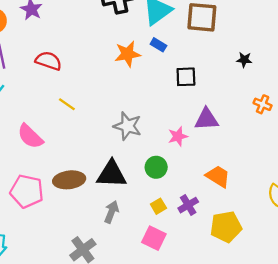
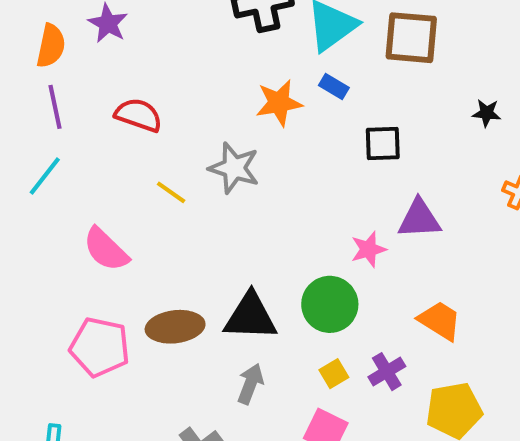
gray star: (128, 126) -> (234, 168), moved
green circle: (156, 167) -> (330, 304), size x1.4

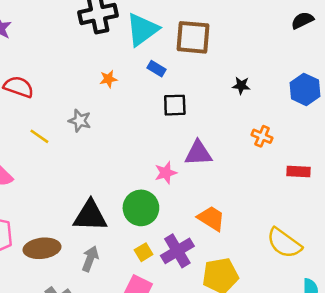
blue rectangle: (334, 87) -> (157, 69), moved
orange star: (279, 103) -> (108, 79), size x0.6
gray star: (234, 168) -> (80, 121), size x0.7
brown ellipse: (175, 327) -> (42, 248), moved
purple cross: (387, 372) -> (177, 251), size x1.4

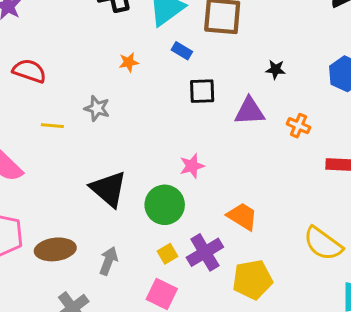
yellow line: (39, 136) -> (52, 126), turned -30
purple triangle: (198, 153) -> (250, 111), moved
black triangle: (90, 216) -> (109, 189), moved, turned 39

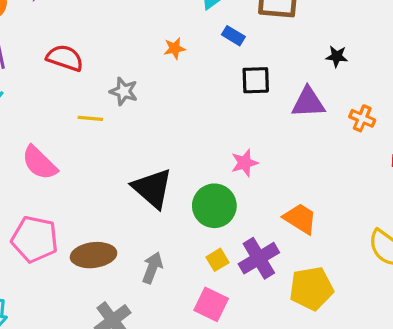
gray star: (97, 108) -> (124, 91), moved

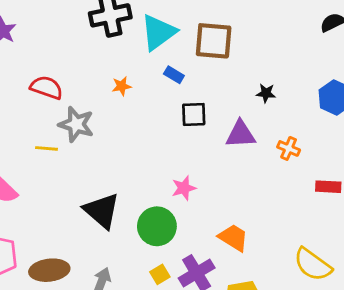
red semicircle: (65, 58) -> (47, 88), moved
gray star: (124, 91) -> (76, 124), size x1.4

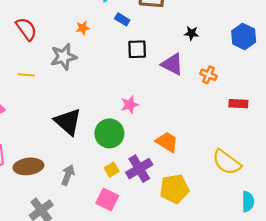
red semicircle: (47, 88) -> (26, 29), turned 35
gray star: (76, 124) -> (64, 57), moved, turned -30
purple triangle: (240, 134) -> (172, 64), turned 30

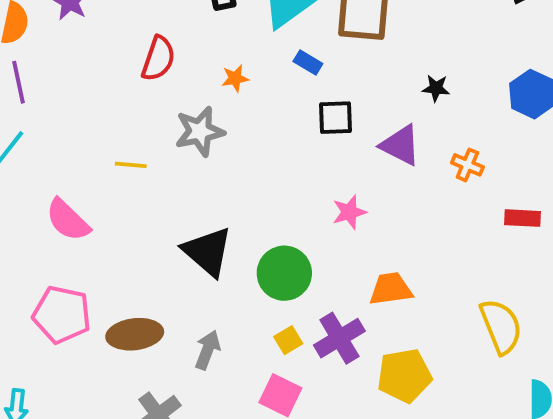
red semicircle: (26, 29) -> (158, 59), moved, turned 55
pink star: (130, 105) -> (349, 212), moved
orange trapezoid: (167, 142) -> (391, 289), turned -40
yellow semicircle: (227, 162) -> (501, 326), turned -148

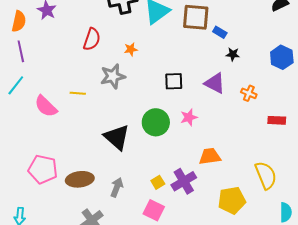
blue rectangle: (308, 63) -> (220, 32), moved
black square: (336, 118) -> (174, 81), moved
pink semicircle: (68, 220) -> (46, 106), moved
green circle: (284, 273) -> (156, 122), moved
yellow pentagon: (404, 376) -> (232, 200), moved

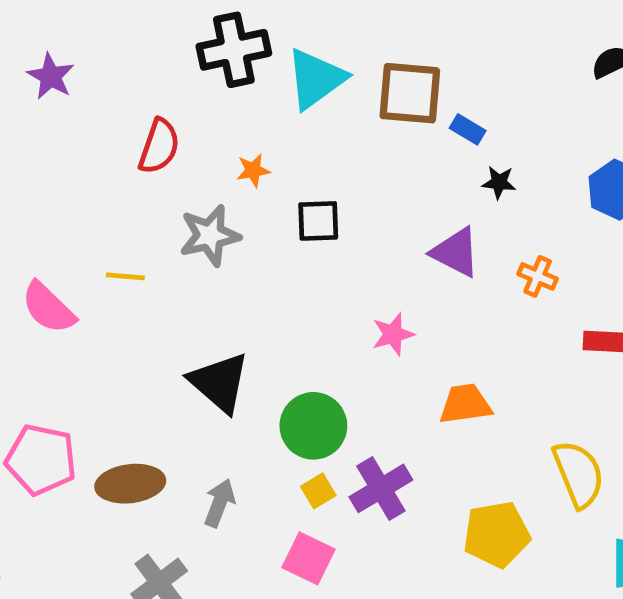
black square: (174, 81) -> (318, 221), moved
green circle: (156, 122) -> (313, 426), moved
orange trapezoid: (210, 156) -> (465, 404), moved

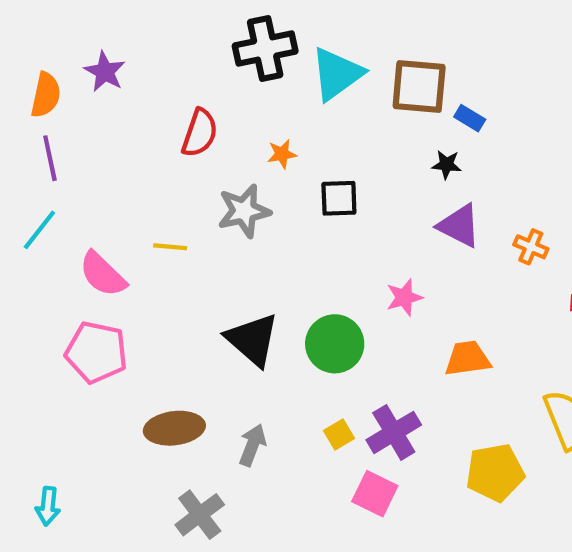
black star: (499, 182) -> (446, 165), moved
green circle: (313, 426) -> (335, 344), moved
pink pentagon: (41, 460) -> (96, 352), moved
pink square: (309, 558) -> (375, 494), moved

